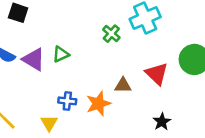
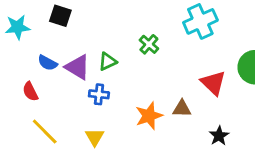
green cross: (111, 34) -> (149, 44), moved
brown triangle: (123, 85) -> (182, 109), moved
blue cross: (67, 101) -> (99, 94), moved

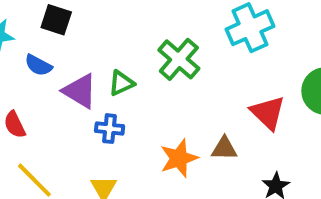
green cross: (149, 44) -> (179, 59), size x1.5
blue semicircle: (47, 63) -> (38, 65), moved

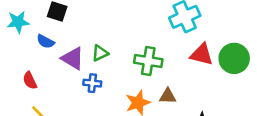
green cross: (179, 59) -> (148, 61), moved, turned -32
red triangle: (268, 113) -> (202, 54), moved, turned -30

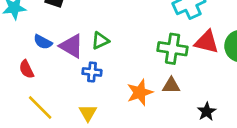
blue semicircle: (45, 41) -> (43, 42), moved
green cross: (148, 61) -> (173, 49), moved

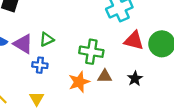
green cross: (173, 49) -> (91, 52), moved
black star: (207, 112) -> (135, 79), moved

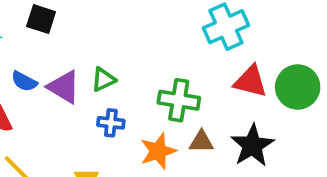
blue cross: (40, 65) -> (111, 123), moved
black star: (135, 79) -> (252, 145), size x1.6

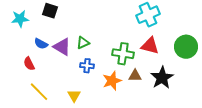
red triangle: (250, 81) -> (150, 46), moved

